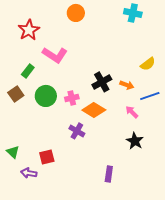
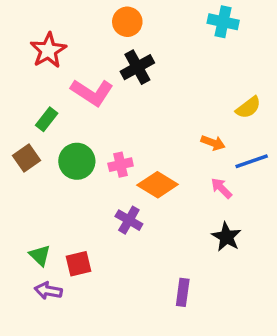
black cross: (102, 82) -> (137, 67), moved
green triangle: (13, 152) -> (40, 255), moved

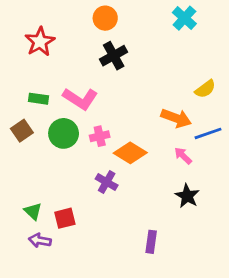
cyan cross: (223, 22) -> (184, 18), turned 30
pink L-shape: (92, 92) -> (80, 99), moved
green rectangle: (47, 119) -> (39, 99), turned 60
orange arrow: (213, 143) -> (176, 118), size x1.5

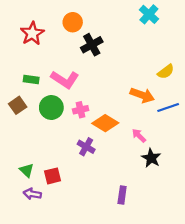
orange circle: (105, 18) -> (73, 22), moved
pink arrow: (183, 156) -> (139, 136), moved

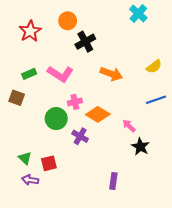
green rectangle: (31, 79) -> (29, 74), turned -32
orange arrow: (142, 95) -> (111, 74), moved
brown square: (18, 105) -> (17, 98), turned -35
green circle: (51, 108) -> (56, 119), moved

